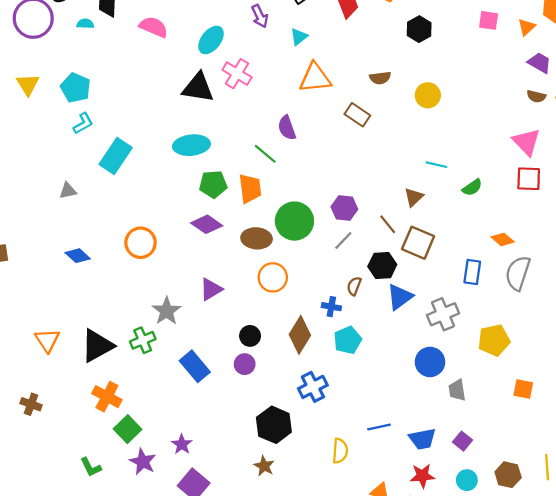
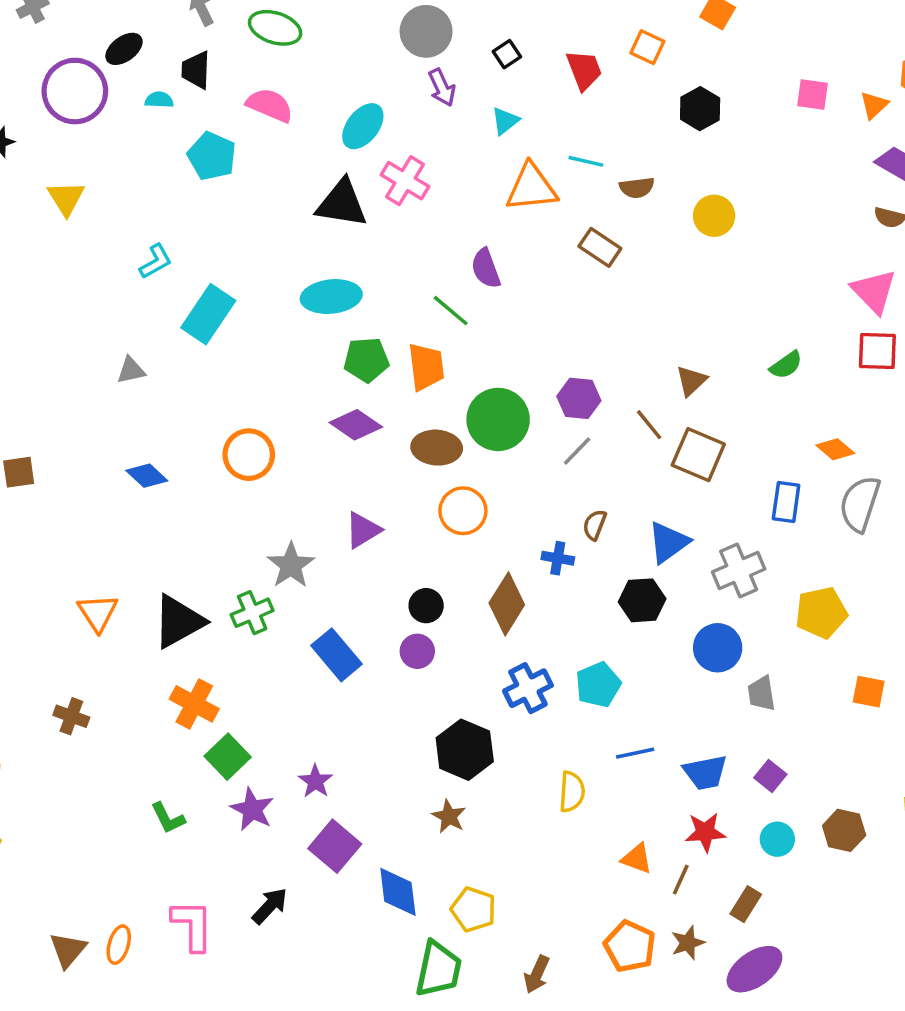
cyan pentagon: (75, 88) -> (212, 156), moved
cyan line: (436, 165) -> (586, 161), moved
black hexagon: (382, 265) -> (642, 600), moved
cyan pentagon: (348, 340) -> (598, 685), moved

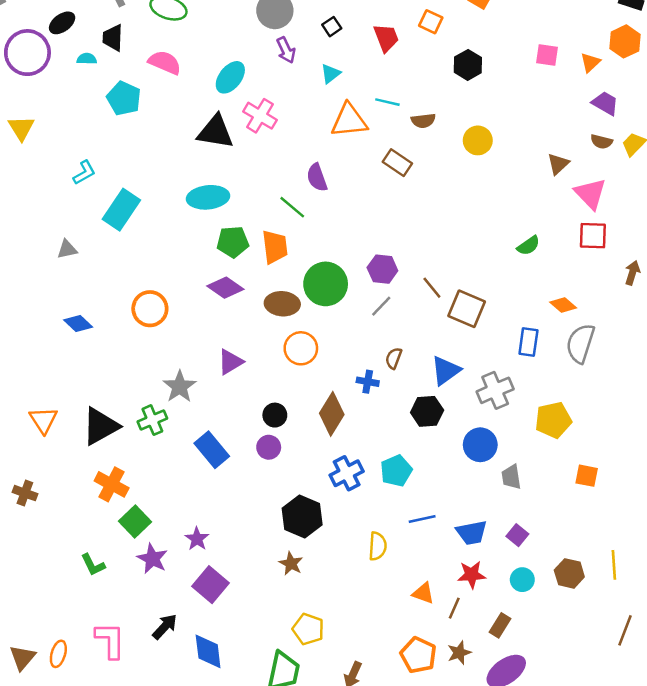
brown triangle: (691, 381) -> (558, 164), moved
blue diamond: (398, 892) -> (208, 651), moved

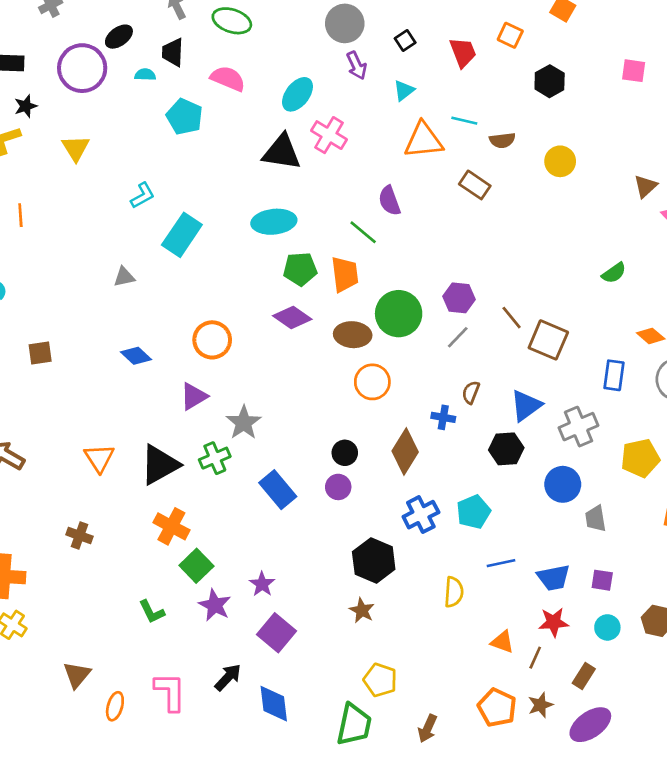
purple triangle: (230, 362) -> (194, 396), moved
purple square: (517, 535) -> (602, 580), turned -30
brown triangle: (22, 658) -> (77, 675), moved

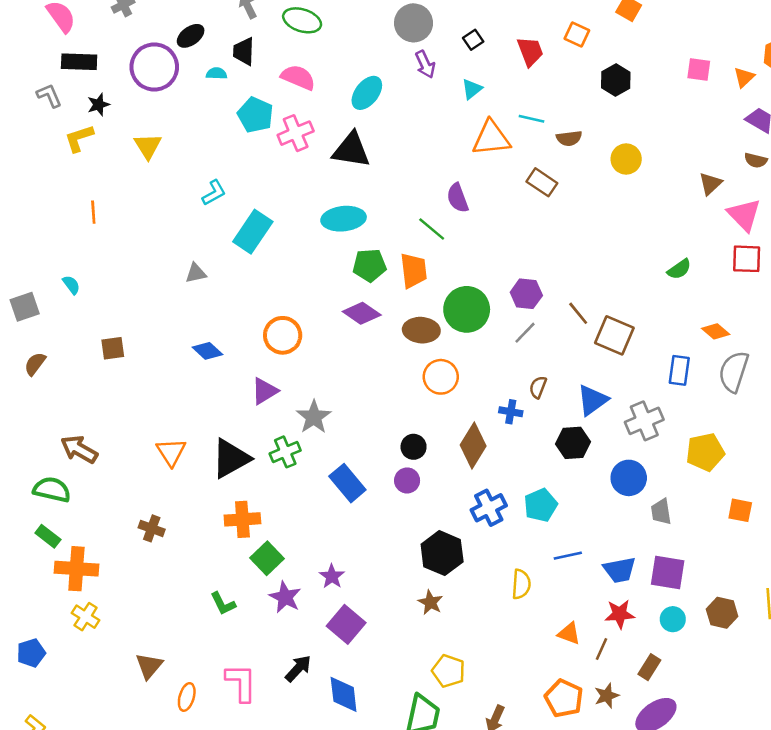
pink cross: (329, 135) -> (296, 133), moved, turned 36
orange cross: (171, 526) -> (242, 519), turned -32
purple square: (602, 580) -> (668, 573), size x1.6

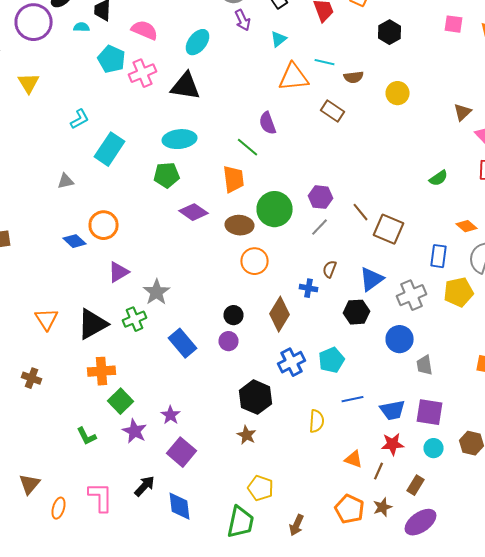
green pentagon: (369, 265) -> (166, 175), moved
orange circle: (283, 335) -> (104, 225), moved
yellow pentagon: (705, 452) -> (458, 292), moved

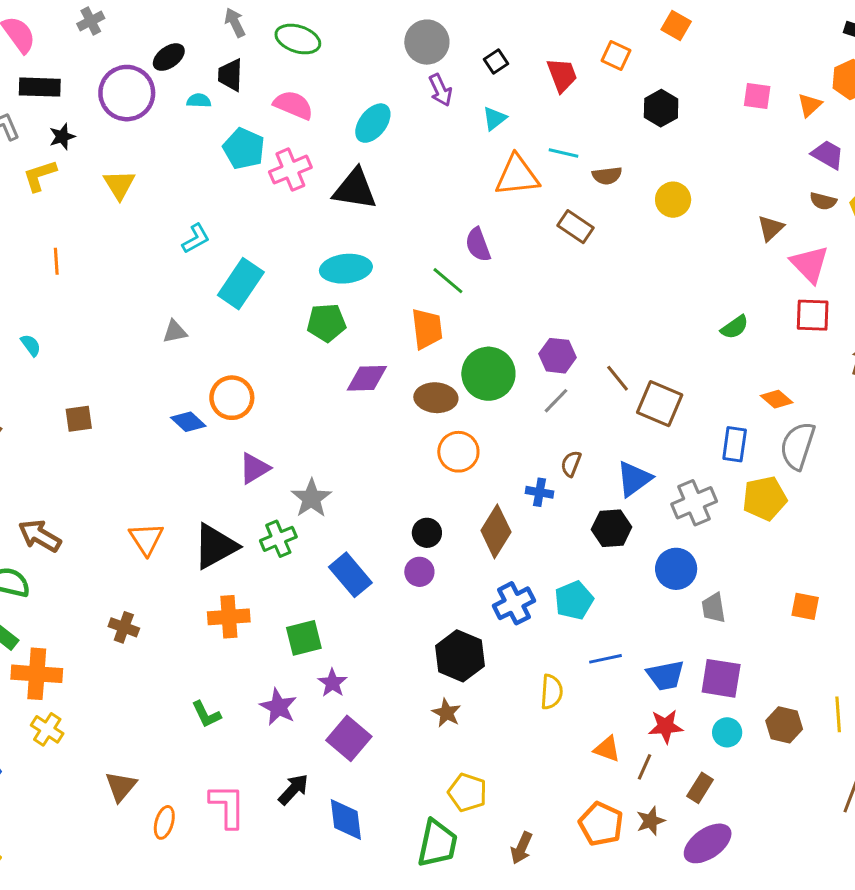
purple diamond: (194, 212) -> (367, 378), turned -36
green square: (120, 401) -> (304, 638), moved, turned 30

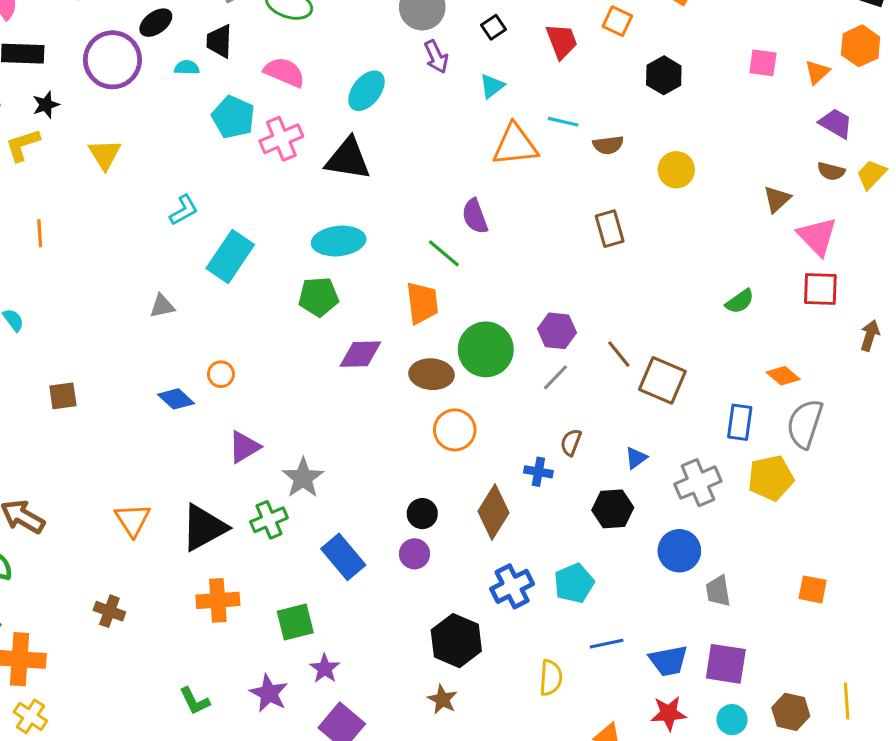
brown rectangle: (576, 227) -> (610, 229), moved, turned 40
orange circle: (232, 398) -> (221, 374), size x0.6
blue triangle: (634, 479) -> (636, 458), size x0.6

